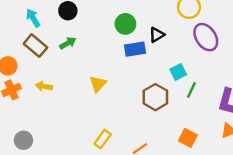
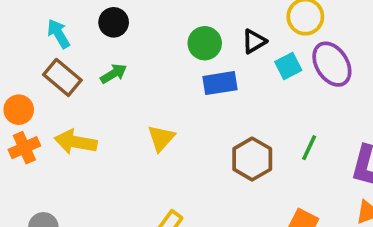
black triangle: (157, 35) -> (254, 41), moved
cyan square: (178, 72) -> (288, 66), moved
yellow arrow: (44, 86) -> (76, 142), size x1.5

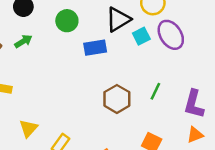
black triangle: (254, 41) -> (118, 19), size x1.5
green circle: (205, 43) -> (67, 21), moved
yellow triangle: (161, 138) -> (28, 128), moved

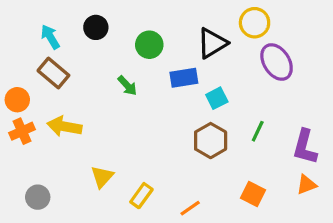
cyan square: (141, 36) -> (217, 98), moved
green arrow: (23, 41) -> (127, 86), moved, turned 78

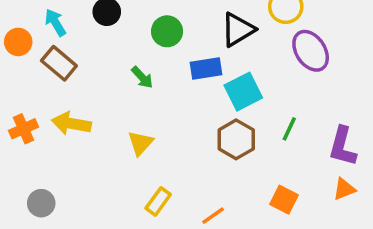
cyan square: (217, 98) -> (243, 92), size x1.5
orange circle: (17, 100) -> (18, 42), moved
yellow triangle: (102, 177) -> (140, 143), moved

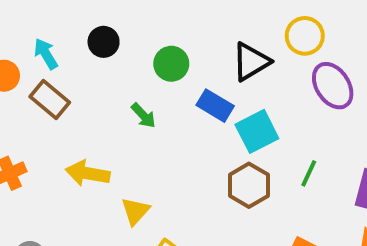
blue rectangle: (206, 69) -> (215, 106), turned 40
yellow arrow: (71, 123) -> (88, 173), moved
yellow triangle: (140, 143) -> (135, 211), moved

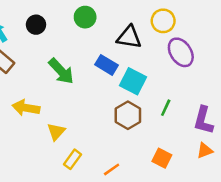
black triangle: (251, 62) -> (129, 37), turned 40
green circle: (171, 64) -> (85, 17), moved
green arrow: (143, 116) -> (61, 71), size x1.6
cyan square: (257, 131) -> (133, 81), turned -36

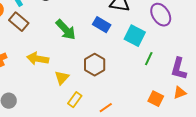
cyan square: (133, 81) -> (135, 36), moved
brown hexagon: (128, 115) -> (95, 65), moved
orange square: (162, 158) -> (156, 99), moved

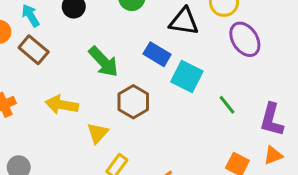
cyan square: (135, 36) -> (187, 77), moved
green line: (149, 59) -> (227, 105), turned -64
brown hexagon: (95, 65) -> (133, 102), moved

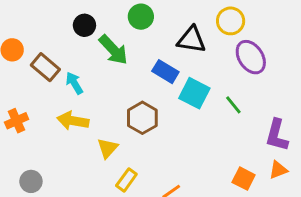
cyan arrow: (31, 15) -> (74, 83), moved
green arrow: (103, 62) -> (113, 50), moved
green line: (227, 105) -> (233, 105), moved

